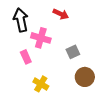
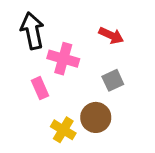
red arrow: (61, 14) -> (111, 35), moved
brown circle: (85, 77) -> (96, 117), moved

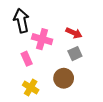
red arrow: (111, 35) -> (74, 33), moved
yellow cross: (63, 130) -> (31, 88), moved

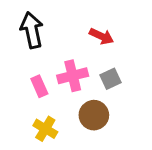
red arrow: (74, 33) -> (101, 36), moved
pink cross: (42, 39) -> (73, 76), moved, turned -30

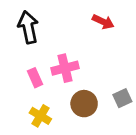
red arrow: (101, 36) -> (103, 22), moved
gray square: (111, 79) -> (122, 98), moved

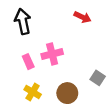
gray square: (122, 98) -> (98, 78), turned -32
brown circle: (84, 104) -> (67, 93), moved

